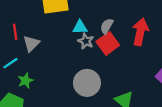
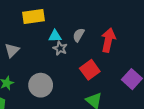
red square: (108, 43) -> (90, 70), moved
gray circle: (87, 83) -> (41, 85), moved

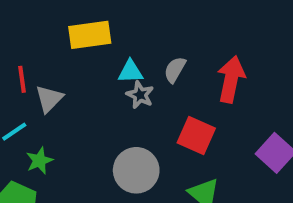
red square: (90, 70) -> (196, 135), turned -30
gray circle: (41, 85) -> (136, 170), moved

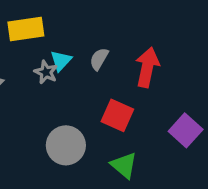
cyan triangle: (130, 72) -> (61, 61), turned -45
gray star: (140, 95) -> (46, 72), moved

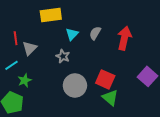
gray star: (46, 72) -> (63, 56), moved
red square: (117, 115) -> (105, 79), moved

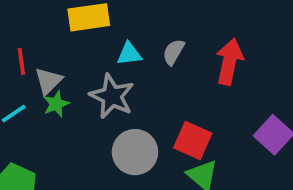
cyan triangle: (72, 34) -> (129, 54), turned 40
gray star: (63, 56) -> (112, 96), size x1.6
green star: (25, 80) -> (56, 104), moved

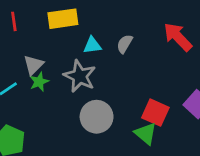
red line: (21, 62) -> (14, 21), moved
red arrow: (229, 62) -> (178, 37), moved, turned -56
red square: (193, 141) -> (155, 113), moved

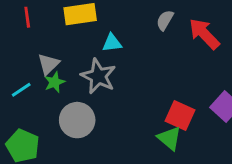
gray semicircle: (125, 44) -> (165, 20), moved
gray circle: (97, 117) -> (77, 120), moved

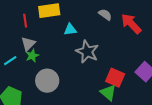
red line: (27, 17) -> (25, 21), moved
gray semicircle: (165, 20) -> (105, 15), turned 96
gray star: (98, 76) -> (87, 52), moved

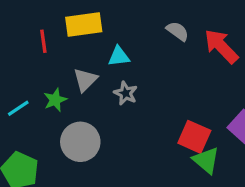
gray triangle: (28, 44) -> (85, 80), moved
gray star: (87, 52) -> (126, 93), moved, size x0.6
green triangle: (108, 93) -> (206, 160), moved

